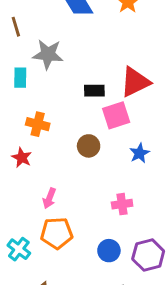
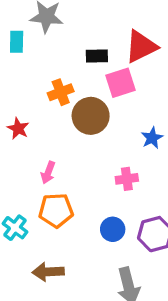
orange cross: (38, 124) -> (61, 92), moved, turned -35
brown circle: (89, 146) -> (91, 116), size x1.5
blue star: (139, 153) -> (152, 138), moved

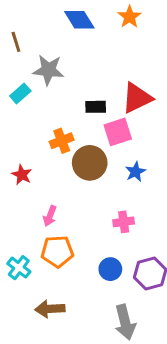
cyan rectangle: (17, 42) -> (20, 94), turned 48
blue star: (152, 138) -> (135, 172), moved

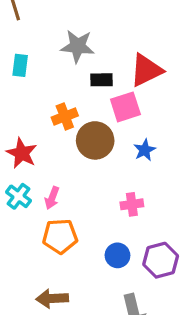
gray star: (48, 70) -> (78, 46), moved
cyan rectangle: (20, 94) -> (20, 65), turned -42
red star: (22, 175) -> (22, 153), size x1.4
cyan cross: (19, 268) -> (19, 196), moved

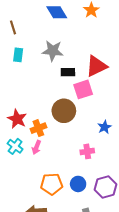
cyan rectangle: (20, 65) -> (18, 55), moved
orange cross: (65, 116) -> (38, 128), moved
blue star: (145, 150) -> (104, 127), moved
orange pentagon: (60, 236) -> (52, 184), moved

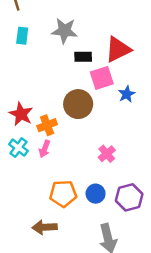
blue star: (104, 127) -> (127, 94), moved
pink cross: (87, 151) -> (107, 154), turned -32

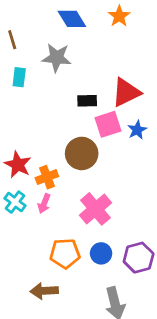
gray star: (64, 31) -> (57, 58), moved
blue star: (127, 94) -> (137, 130), moved
pink cross: (107, 154) -> (96, 209), moved, size x1.6

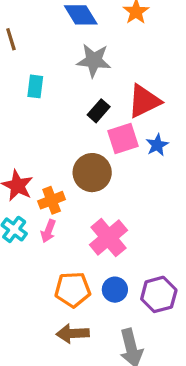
gray star: (57, 58) -> (94, 60), moved
cyan rectangle: (19, 77) -> (35, 86), moved
black rectangle: (87, 101) -> (99, 111), turned -48
brown arrow: (44, 291) -> (73, 333), moved

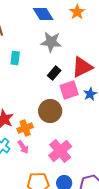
pink arrow: (48, 231) -> (23, 147), turned -56

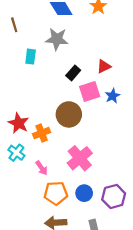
gray star: (51, 42) -> (57, 39), moved
red triangle: (82, 67) -> (104, 66), size x0.6
pink arrow: (23, 147) -> (42, 168), moved

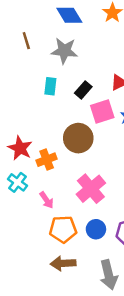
brown line: (14, 25) -> (26, 41), moved
cyan rectangle: (31, 57) -> (50, 86), moved

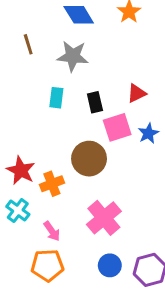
black rectangle: (83, 90) -> (95, 102), turned -54
orange pentagon: (63, 229) -> (47, 265), moved

